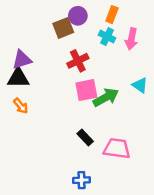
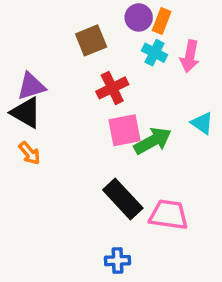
purple circle: (78, 16) -> (139, 17), moved
black triangle: (18, 78) -> (26, 113), turned 30
black rectangle: (85, 138) -> (123, 199), size x1.6

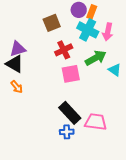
cyan cross: (155, 53) -> (88, 30), size x1.5
green arrow: (153, 141) -> (96, 58), moved
blue cross: (118, 261) -> (67, 132), moved

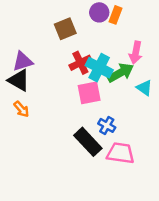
cyan cross: (88, 30) -> (99, 68), moved
pink arrow: (108, 32) -> (136, 53), moved
blue cross: (67, 132) -> (107, 125), moved, turned 32

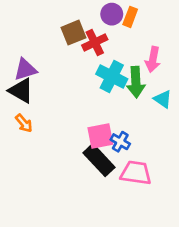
red cross: (80, 63) -> (95, 42), moved
green arrow: (121, 73) -> (136, 82), turned 116
pink square: (89, 93) -> (100, 136), moved

